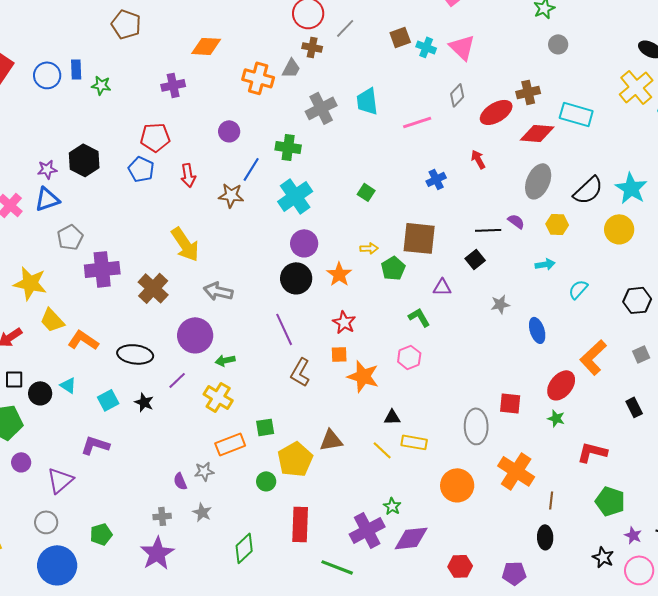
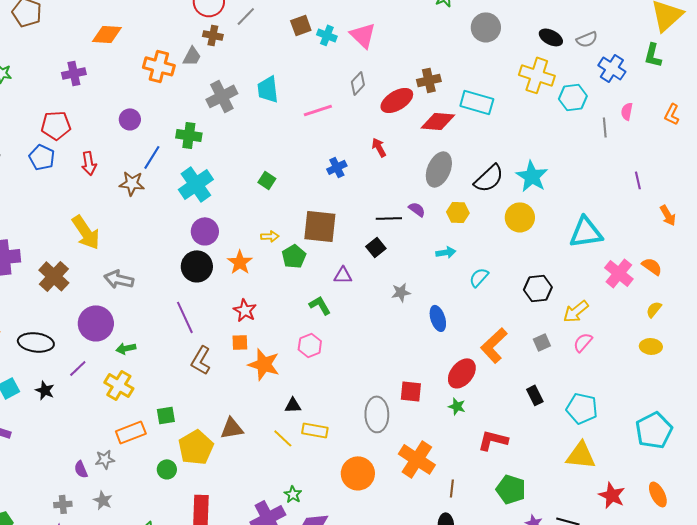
gray circle: (558, 44) -> (486, 27), moved, size x1.5
yellow cross: (636, 87) -> (537, 75), turned -32

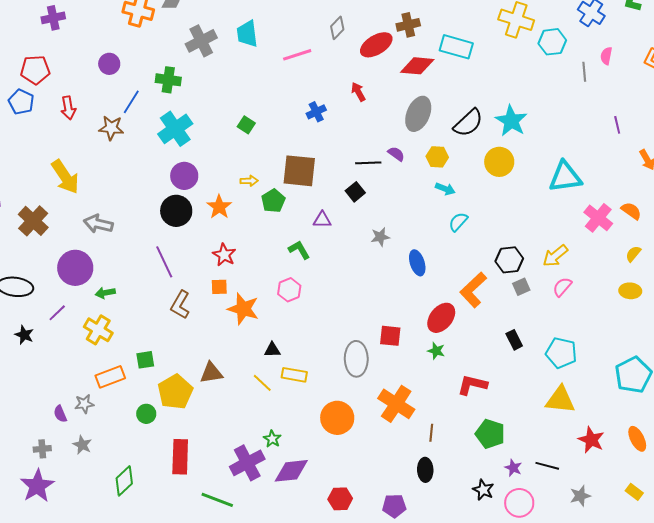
cyan arrow: (446, 252) -> (445, 189), moved, turned 30
black hexagon: (538, 288) -> (509, 260), moved

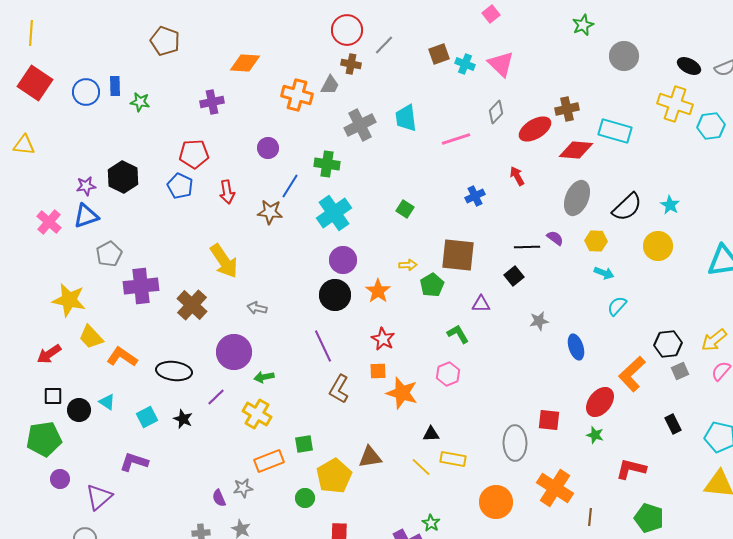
cyan star: (511, 121) -> (670, 205), size x0.6
gray arrow: (98, 224) -> (257, 308), size x0.7

